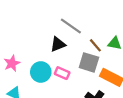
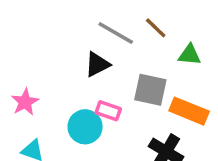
brown line: (95, 45) -> (156, 28), moved
cyan circle: (41, 72) -> (85, 127), moved

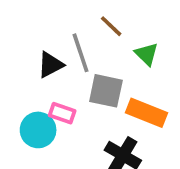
gray line: (116, 33) -> (80, 53), moved, turned 42
green triangle: (190, 55) -> (147, 54), turned 40

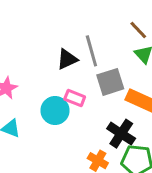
brown line: (111, 26) -> (138, 30), moved
gray square: (106, 91) -> (110, 82), turned -32

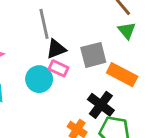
gray line: (91, 51) -> (44, 24), moved
black triangle: (67, 59) -> (56, 49), moved

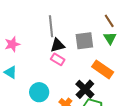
gray square: (93, 55) -> (84, 41), moved
cyan circle: (39, 79) -> (39, 92), moved

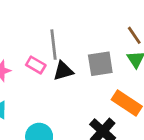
pink rectangle: (58, 59) -> (36, 65), moved

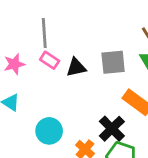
gray line: (53, 45) -> (44, 33), moved

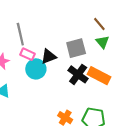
black cross: (112, 129) -> (78, 74), moved
cyan circle: (49, 131) -> (36, 69), moved

